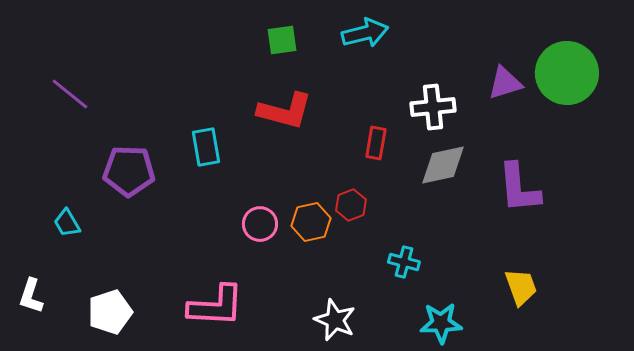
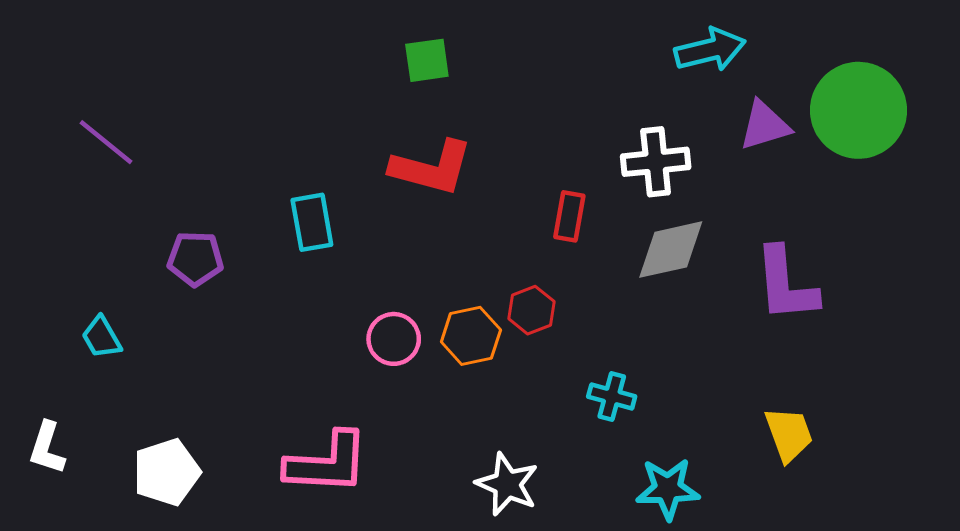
cyan arrow: (365, 33) -> (710, 50), moved
purple pentagon: (129, 171) -> (195, 259), size x0.7

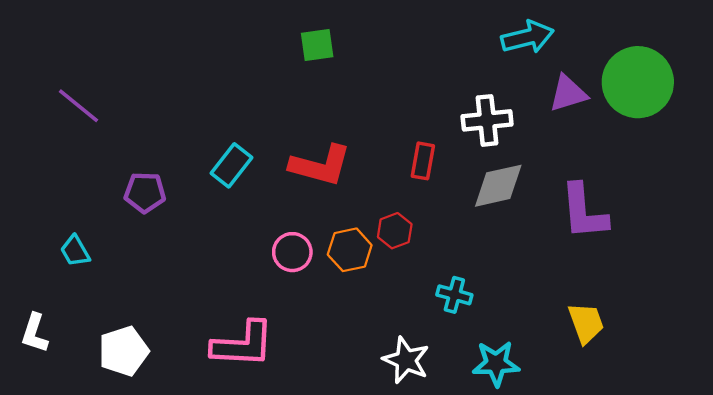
red L-shape: (432, 168) -> (320, 165), moved
cyan rectangle: (312, 222) -> (232, 165), turned 48
white star: (507, 484) -> (406, 360), moved

